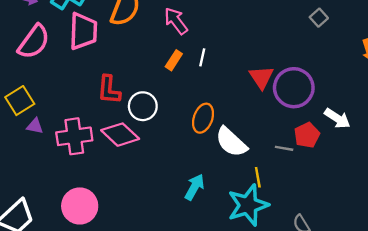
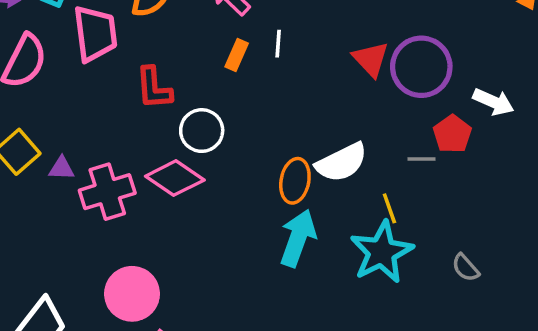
red L-shape: (109, 90) -> (154, 88), moved
orange ellipse: (203, 118) -> (295, 181), moved
purple triangle: (35, 126) -> (62, 168), moved
white semicircle: (231, 142) -> (342, 162), turned -60
cyan arrow: (195, 187) -> (298, 238), size x1.4

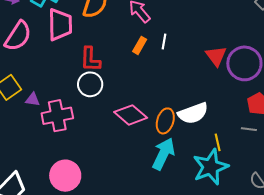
white circle: (202, 131) -> (90, 84), moved
gray line: (421, 159) -> (249, 129), moved
pink diamond: (175, 178) -> (131, 115), moved

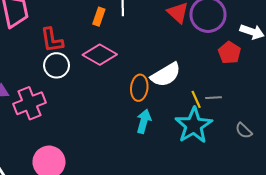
pink diamond: (131, 115) -> (100, 55), moved
gray line: (249, 129) -> (213, 98), moved
cyan arrow: (163, 154) -> (144, 121), size x0.7

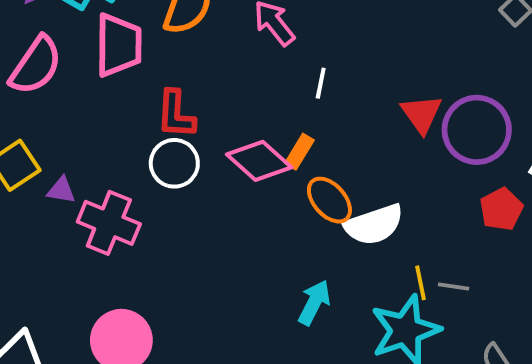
orange rectangle: (99, 17) -> (299, 152), moved
orange ellipse: (139, 88) -> (329, 200), moved, turned -60
pink cross: (29, 103) -> (109, 223), turned 32

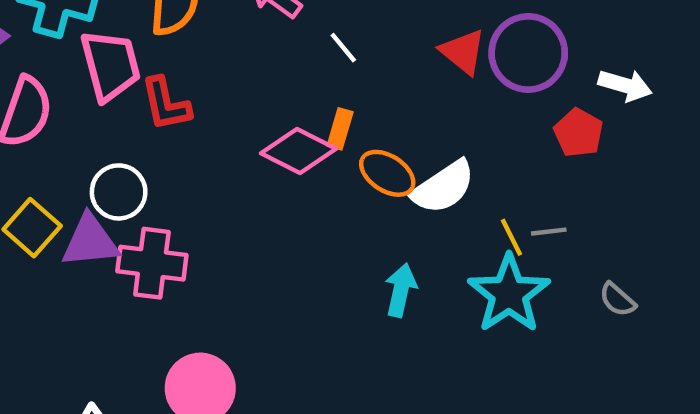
white line: (321, 83) -> (343, 48), turned -36
red L-shape: (176, 114) -> (166, 104), moved
white circle: (174, 163) -> (119, 192), moved
purple triangle: (61, 190) -> (90, 241), size x1.8

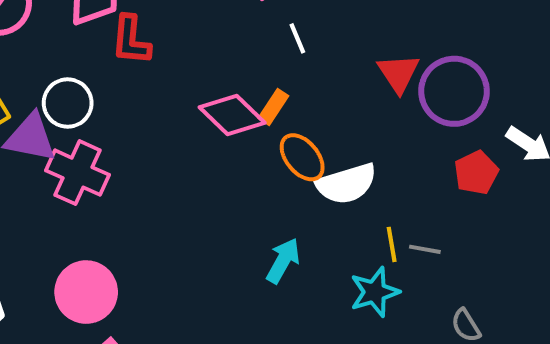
cyan star: (509, 294) -> (375, 292), size x0.7

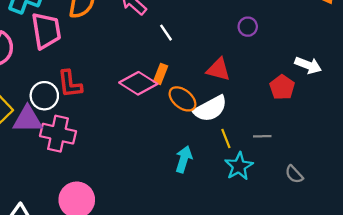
red L-shape: (131, 40) -> (70, 84), moved
red triangle: (399, 73) -> (218, 69), moved, turned -30
purple circle: (454, 91) -> (248, 27), moved, size x0.5
yellow line: (392, 244) -> (226, 138), moved

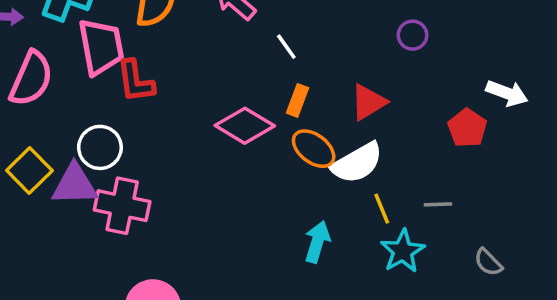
red triangle: (218, 69) -> (368, 102), turned -45
orange rectangle: (160, 74) -> (298, 100), moved
red L-shape: (70, 84) -> (135, 81), moved

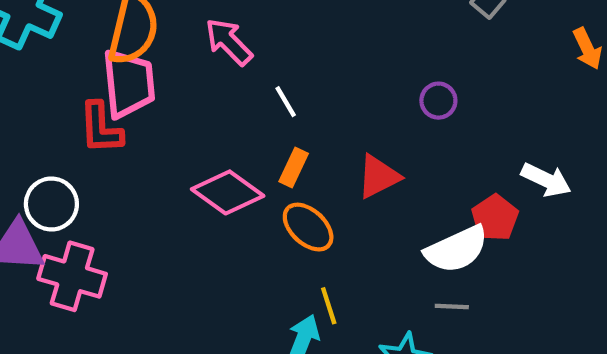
pink trapezoid: (101, 47) -> (129, 84), moved
white semicircle: (357, 163) -> (456, 249), moved
yellow line: (382, 209) -> (329, 306), moved

